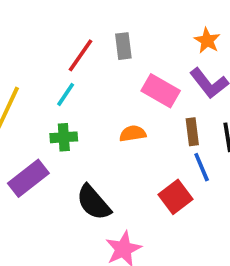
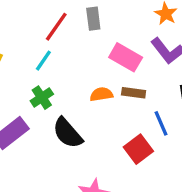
brown rectangle: (192, 132) -> (134, 93), moved, turned -75
green cross: (64, 137) -> (42, 98), turned -30
black semicircle: (94, 202) -> (68, 133), moved

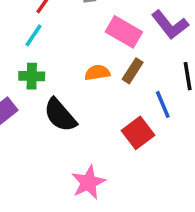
brown rectangle: (134, 93) -> (133, 71), turned -65
green cross: (42, 98) -> (32, 76), turned 35

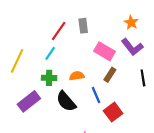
orange semicircle: (97, 73) -> (77, 76), moved
blue line: (163, 104) -> (96, 95), moved

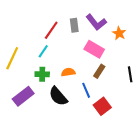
orange star: (131, 22) -> (119, 33), moved
purple L-shape: (132, 47) -> (96, 22), moved

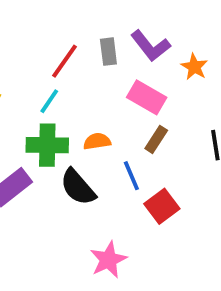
green cross: (42, 74) -> (47, 145), size x1.5

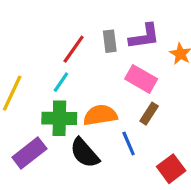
purple L-shape: (150, 46) -> (144, 36), turned -60
orange semicircle: (97, 141) -> (100, 115), size x1.5
red square: (162, 206) -> (171, 169), moved

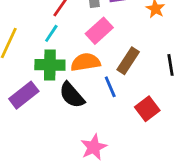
pink rectangle: (141, 79) -> (99, 31), moved, turned -72
brown rectangle: (149, 114) -> (128, 61), size x1.4

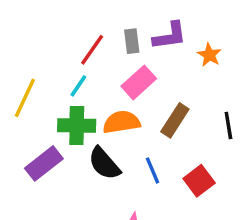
blue line: (110, 87) -> (153, 170), moved

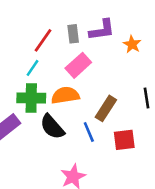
brown rectangle: (175, 120) -> (106, 108), moved
red square: (199, 181) -> (124, 140), turned 30

